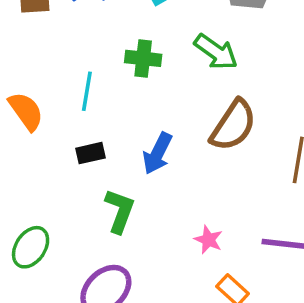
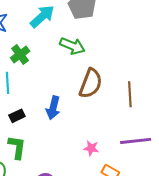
green cross: (143, 58) -> (20, 54), moved, turned -30
green L-shape: (120, 211) -> (17, 147), moved

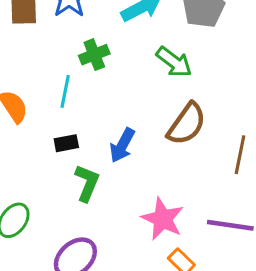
green L-shape: (17, 147) -> (87, 183), moved
pink star: (91, 148) -> (163, 219), size x1.8

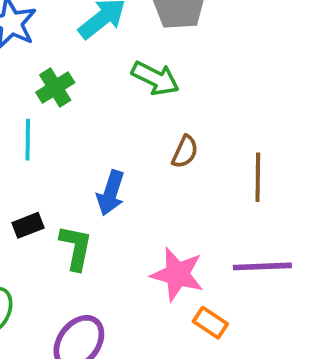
brown semicircle: (187, 124) -> (185, 152), size x0.6
black rectangle: (66, 143) -> (28, 225), moved

